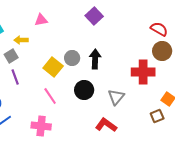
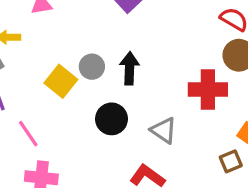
pink line: (50, 96) -> (28, 134), moved
gray triangle: (116, 97) -> (164, 130), turned -36

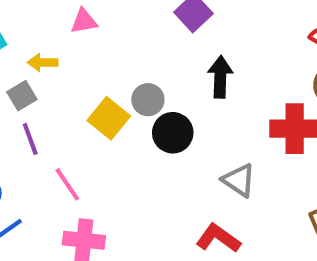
black arrow: (129, 68) -> (220, 77), moved
black circle: (112, 119) -> (173, 133), moved

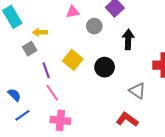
pink triangle: (84, 21) -> (73, 12), moved
gray circle: (148, 100) -> (94, 26), moved
purple line: (30, 139) -> (46, 70), moved

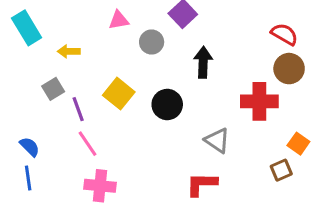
gray square: (30, 49) -> (53, 89), moved
blue line: (23, 115) -> (28, 178), moved, turned -63
red L-shape: (127, 119) -> (202, 184), turned -35

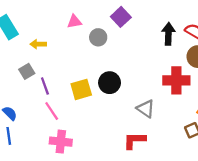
black arrow: (203, 62) -> (168, 34), moved
yellow square: (119, 94) -> (81, 89), moved, turned 35

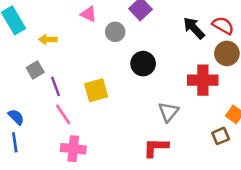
pink triangle: (74, 21) -> (88, 14), turned 35
black arrow: (168, 34) -> (194, 28), turned -45
black circle: (110, 83) -> (143, 64), moved
gray triangle: (146, 109) -> (168, 112), turned 36

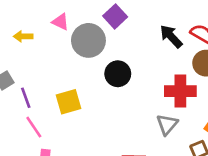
gray circle: (115, 32) -> (88, 40), size x1.6
yellow arrow: (48, 39) -> (23, 36), moved
gray triangle: (168, 112) -> (167, 124), moved

